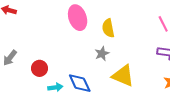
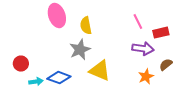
gray star: (102, 54) -> (80, 50), size x1.5
blue diamond: (80, 83) -> (59, 78), turned -45

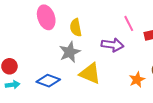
purple arrow: (143, 49) -> (112, 45), moved
cyan arrow: (36, 82) -> (13, 85), moved

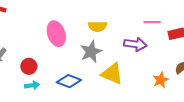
pink ellipse: (46, 17) -> (56, 34), moved
pink line: (129, 23) -> (152, 22), turned -63
yellow semicircle: (76, 28) -> (97, 26), turned -78

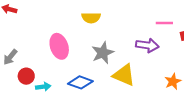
yellow semicircle: (97, 26) -> (91, 18), moved
pink ellipse: (56, 34) -> (59, 46), moved
red circle: (29, 66) -> (26, 76), moved

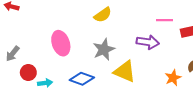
yellow semicircle: (91, 18) -> (103, 15), moved, turned -36

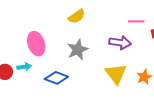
yellow triangle: (125, 71) -> (116, 74), moved, turned 30
cyan arrow: (45, 83) -> (24, 67), moved

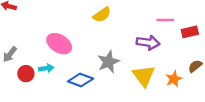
pink ellipse: (36, 44) -> (59, 44), turned -40
gray star: (78, 50) -> (108, 62), moved

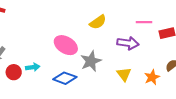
yellow semicircle: (102, 15) -> (98, 22), moved
pink ellipse: (59, 44) -> (66, 45), moved
yellow triangle: (144, 76) -> (124, 74), size x0.7

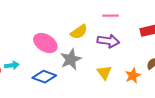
yellow semicircle: (98, 22) -> (79, 32), moved
pink line: (144, 22) -> (110, 16), moved

